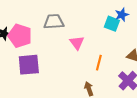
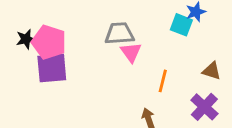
gray trapezoid: (54, 22) -> (119, 33), moved
purple square: (29, 65) -> (52, 68), moved

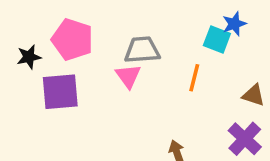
pink pentagon: (49, 42) -> (72, 40), moved
pink triangle: (131, 52) -> (128, 76), moved
orange line: (163, 81) -> (194, 78), moved

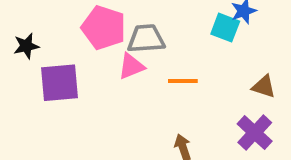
pink pentagon: (72, 40) -> (104, 28), moved
pink triangle: (128, 76) -> (131, 66), turned 44
orange line: (194, 78) -> (183, 81), moved, turned 76

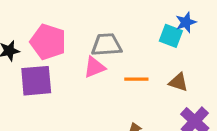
pink pentagon: (104, 28) -> (48, 42), moved
brown triangle: (264, 87) -> (178, 82), moved

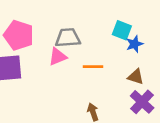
blue star: (186, 22) -> (134, 44), moved
brown triangle: (178, 82) -> (136, 77), moved

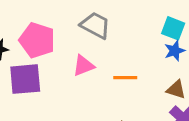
cyan square: (122, 30) -> (173, 28), moved
gray trapezoid: (68, 38) -> (95, 25), moved, turned 32

